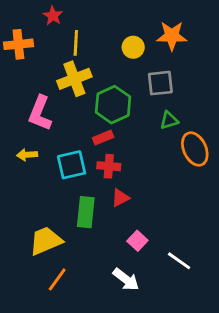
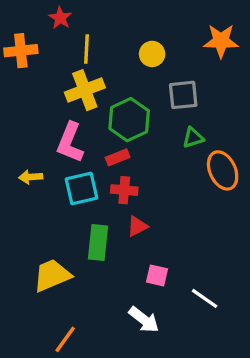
orange star: (172, 36) -> (221, 41), moved
pink L-shape: (40, 113) -> (70, 143), moved
pink square: (137, 241) -> (157, 275), turned -30
orange line: (57, 279) -> (65, 339), moved

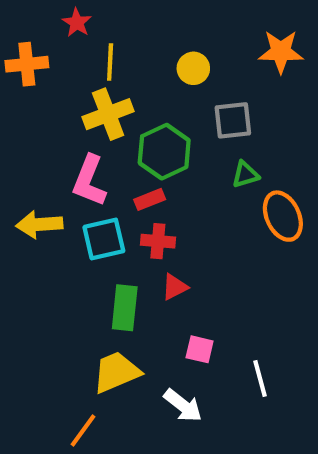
yellow arrow: (31, 177) -> (39, 224), size x1.5
yellow trapezoid: (52, 275) -> (116, 372), moved
white line: (205, 298) -> (260, 378), turned 40

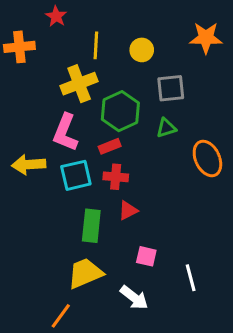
yellow line: (110, 62) -> (96, 45), moved
green triangle: (245, 174) -> (166, 128), moved

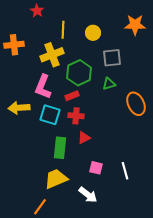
orange cross: (19, 47) -> (14, 45), moved
cyan square: (76, 175) -> (50, 115), turned 30
white line: (191, 278) -> (125, 171), moved

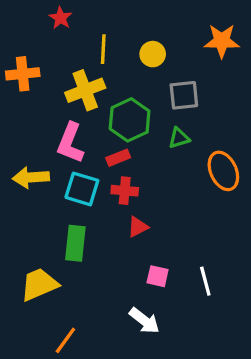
green rectangle: (60, 148) -> (75, 243), moved
yellow trapezoid: (56, 179) -> (39, 284), moved

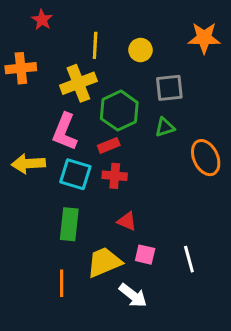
red star: (61, 18) -> (42, 20), moved
red triangle: (138, 227) -> (127, 221), moved, turned 50
yellow trapezoid: (39, 284) -> (104, 262), moved
orange line: (65, 340) -> (62, 283), moved, turned -36

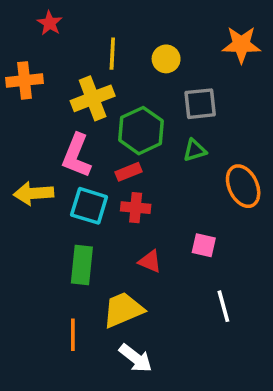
pink square: (145, 255) -> (204, 245), moved
white arrow: (133, 295) -> (136, 358), moved

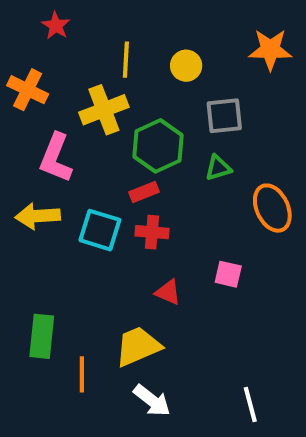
orange cross: (25, 80) -> (28, 90), turned 32
pink L-shape: (76, 156) -> (56, 158), moved
green rectangle: (82, 265) -> (42, 336), moved
white line: (223, 306) -> (250, 405), moved

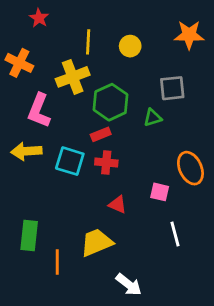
gray square: (224, 116) -> (172, 88), moved
orange ellipse: (272, 208) -> (190, 168), moved
white arrow: (152, 401) -> (129, 285), moved
white line: (250, 405) -> (175, 234), moved

